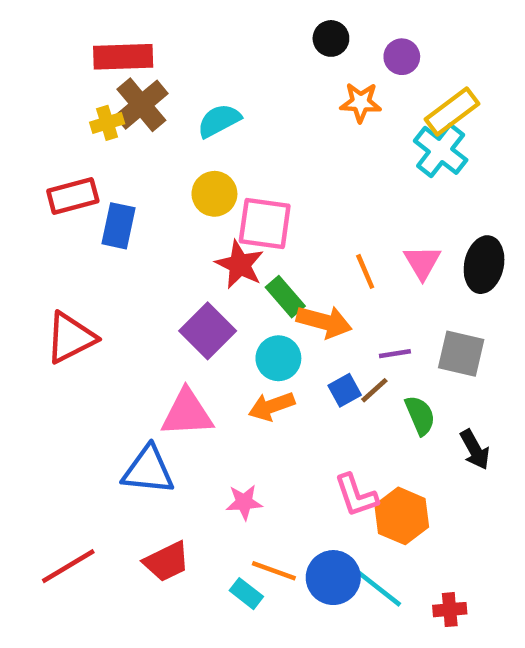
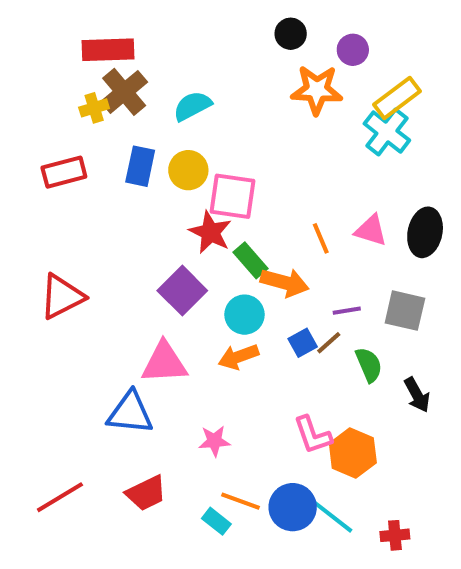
orange star: (361, 102) -> (317, 90), size x1.4
blue rectangle: (119, 226) -> (140, 166), moved
pink triangle: (422, 262) -> (371, 230), turned -42

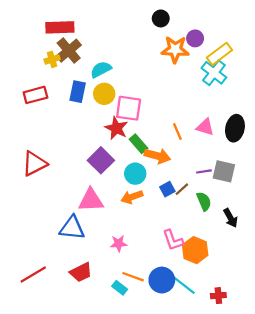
purple circle: (353, 50) -> (195, 38), moved
cyan semicircle: (192, 106) -> (101, 69), moved
purple line: (347, 311) -> (204, 171), moved

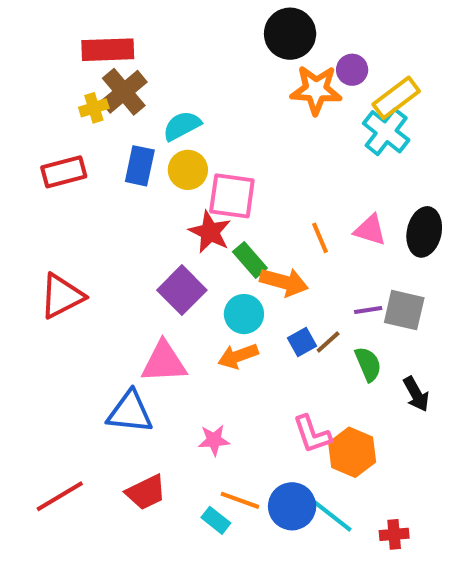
black circle: (161, 18) -> (290, 34), size x1.6

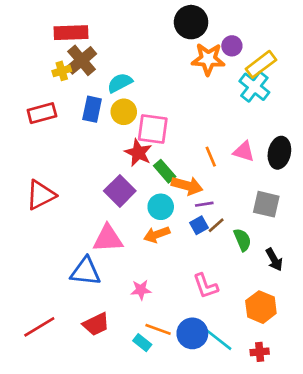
purple line: (368, 310) -> (204, 204), moved
orange hexagon: (352, 452) -> (261, 307), moved

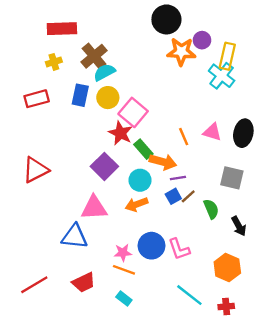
brown cross: (82, 60) -> (94, 56), moved
yellow rectangle: (261, 64) -> (227, 56), turned -40
pink square: (153, 129) -> (133, 112), turned 32
orange line: (158, 329) -> (124, 270), moved
blue circle: (192, 333) -> (151, 246), moved

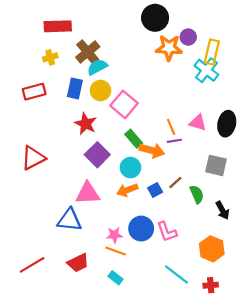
red star: (120, 133) -> (86, 124), moved
purple line: (178, 178) -> (174, 141), moved
blue square: (173, 196) -> (155, 190), moved

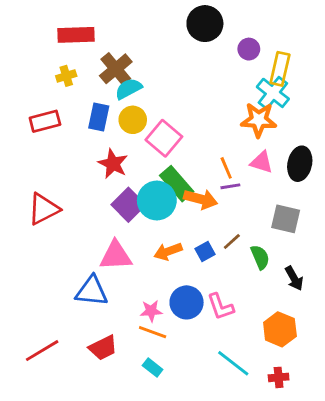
orange star: (169, 48) -> (259, 120), moved
green rectangle: (134, 139) -> (177, 184), size x1.4
cyan circle: (130, 168) -> (157, 200), moved, size x1.4

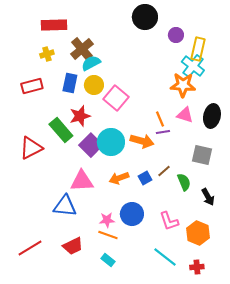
red star: (113, 164) -> (80, 116), turned 30
green rectangle: (177, 184) -> (61, 130), moved
pink L-shape: (220, 307) -> (169, 221), moved

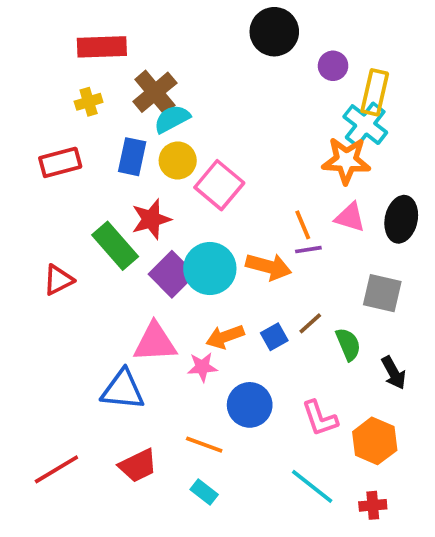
red triangle: (31, 148) -> (58, 280), size x0.7
pink star: (107, 220) -> (202, 367), moved

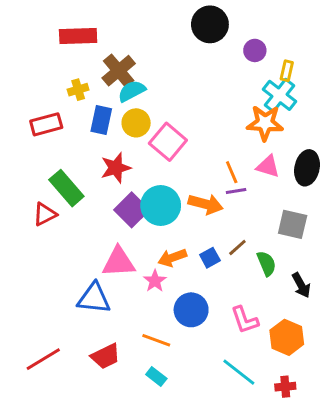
yellow rectangle: (375, 92) -> (287, 71), size x0.6
yellow cross: (89, 102) -> (78, 90), moved
green rectangle: (115, 246) -> (66, 188), moved
pink star: (202, 367) -> (155, 281), turned -30

